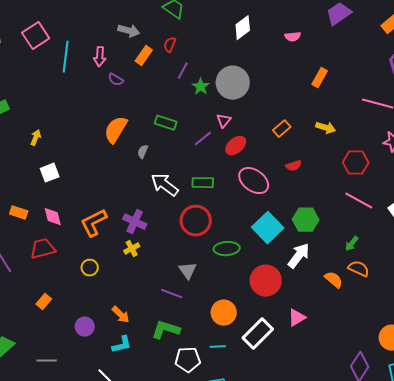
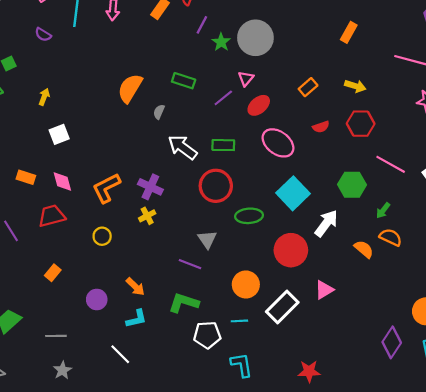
purple semicircle: (116, 80) -> (43, 35), moved
red hexagon: (356, 163) -> (361, 124), moved
green hexagon: (306, 220) -> (352, 185), moved

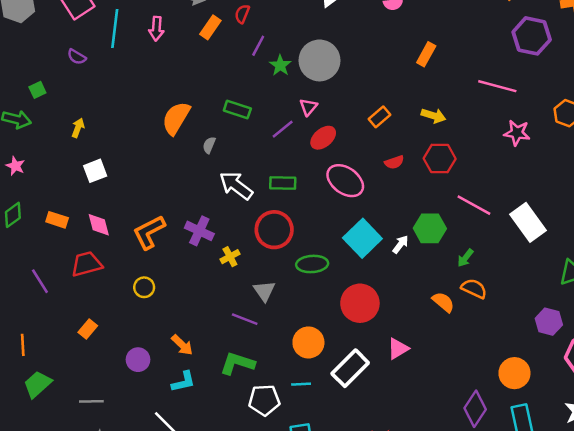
yellow cross: (147, 216) -> (230, 257), moved
white arrow: (326, 223) -> (400, 244), moved, size x0.6

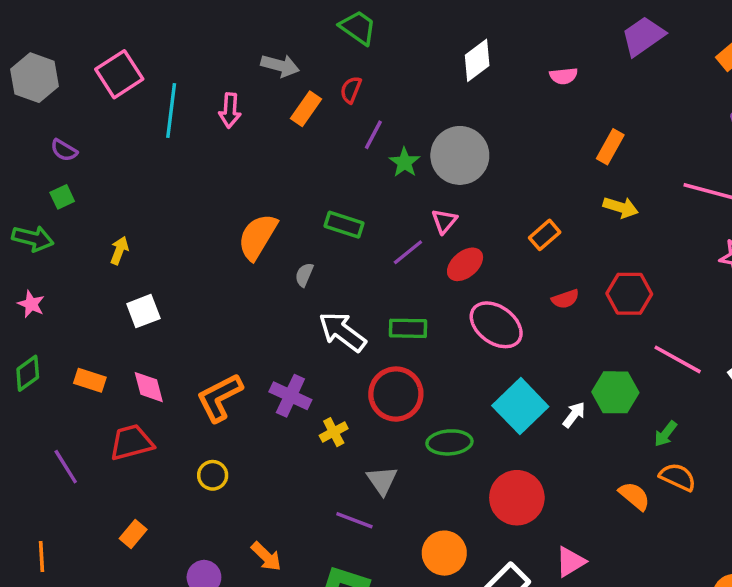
purple semicircle: (77, 57) -> (64, 150), moved
yellow arrow: (434, 116) -> (621, 207), moved

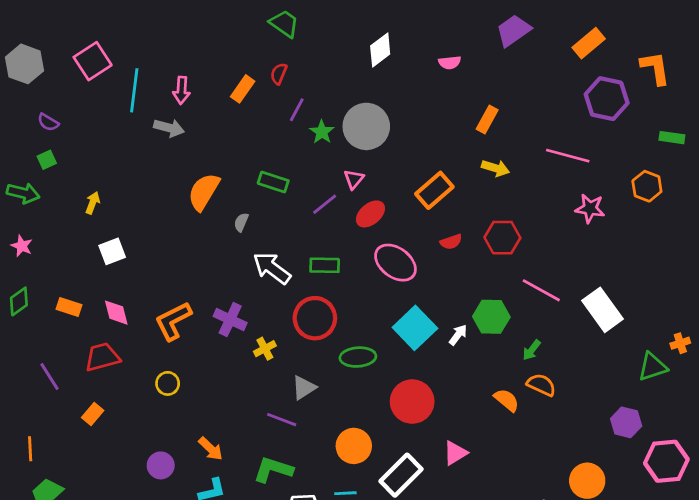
gray arrow: (280, 66) -> (169, 128), moved
orange rectangle: (545, 235) -> (434, 190), size x1.5
gray triangle: (382, 480) -> (304, 388), turned 32
orange rectangle: (133, 534) -> (93, 414), moved

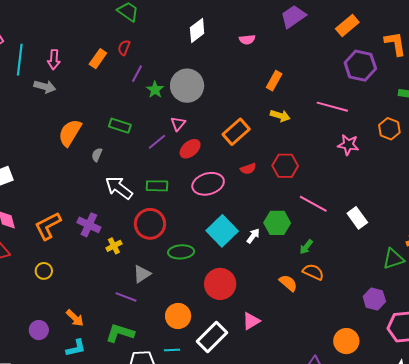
pink ellipse: (395, 263) -> (208, 184), turned -52
white rectangle: (602, 310) -> (357, 218), size x0.7

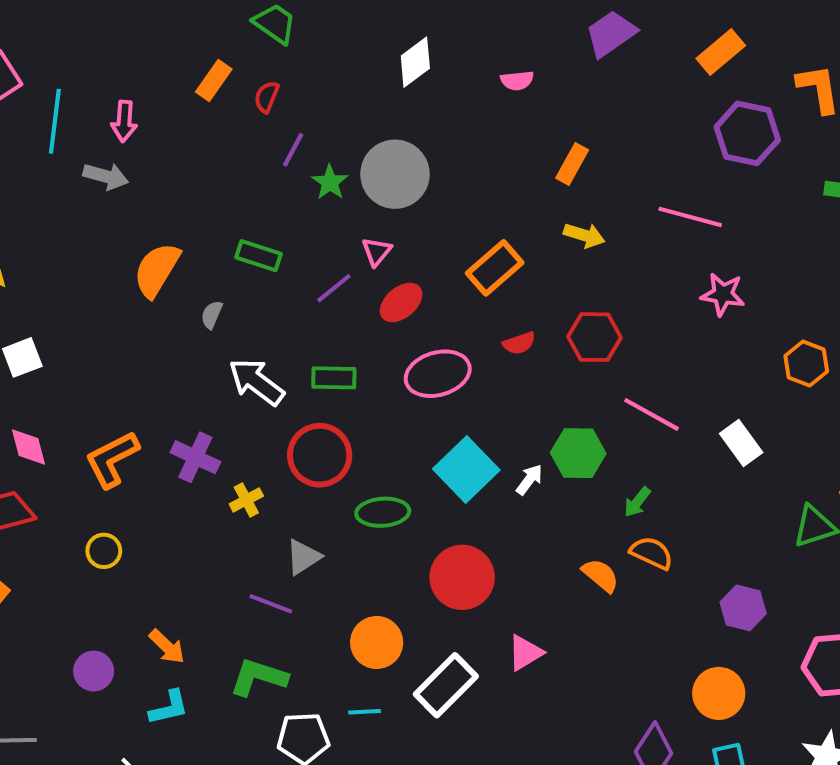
orange rectangle: (98, 59) -> (214, 81), moved
orange hexagon: (389, 129) -> (806, 364), moved
purple hexagon: (374, 299) -> (743, 608), moved

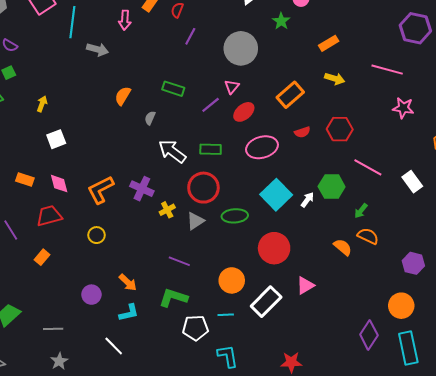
pink arrow: (124, 121) -> (125, 20), moved
orange rectangle: (572, 164) -> (329, 43), turned 30
green star: (330, 182) -> (281, 21), moved
orange semicircle: (157, 270) -> (123, 96), size x0.7
gray triangle: (303, 557) -> (195, 221), moved

